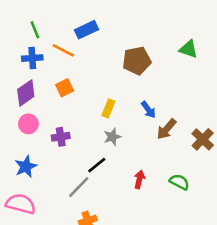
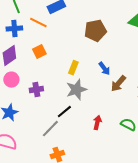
gray star: (112, 137) -> (76, 90), size x1.5

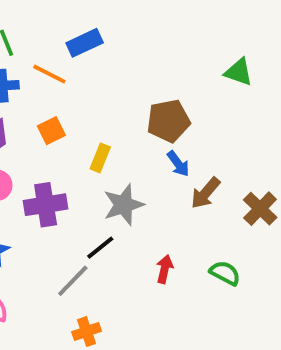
brown pentagon: (95, 31) -> (168, 121), moved
yellow rectangle: (73, 68) -> (100, 158), moved
purple cross: (36, 90) -> (46, 205), size x1.5

